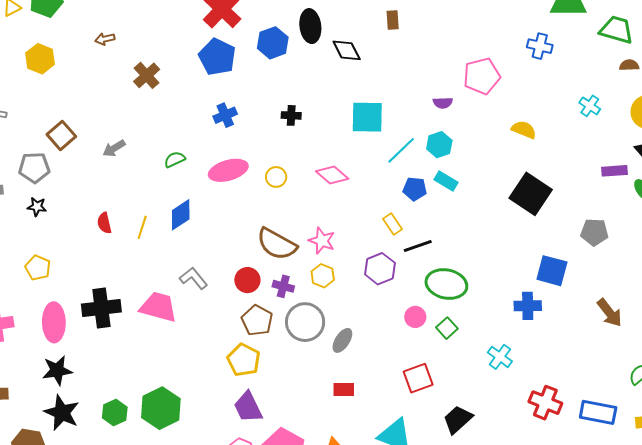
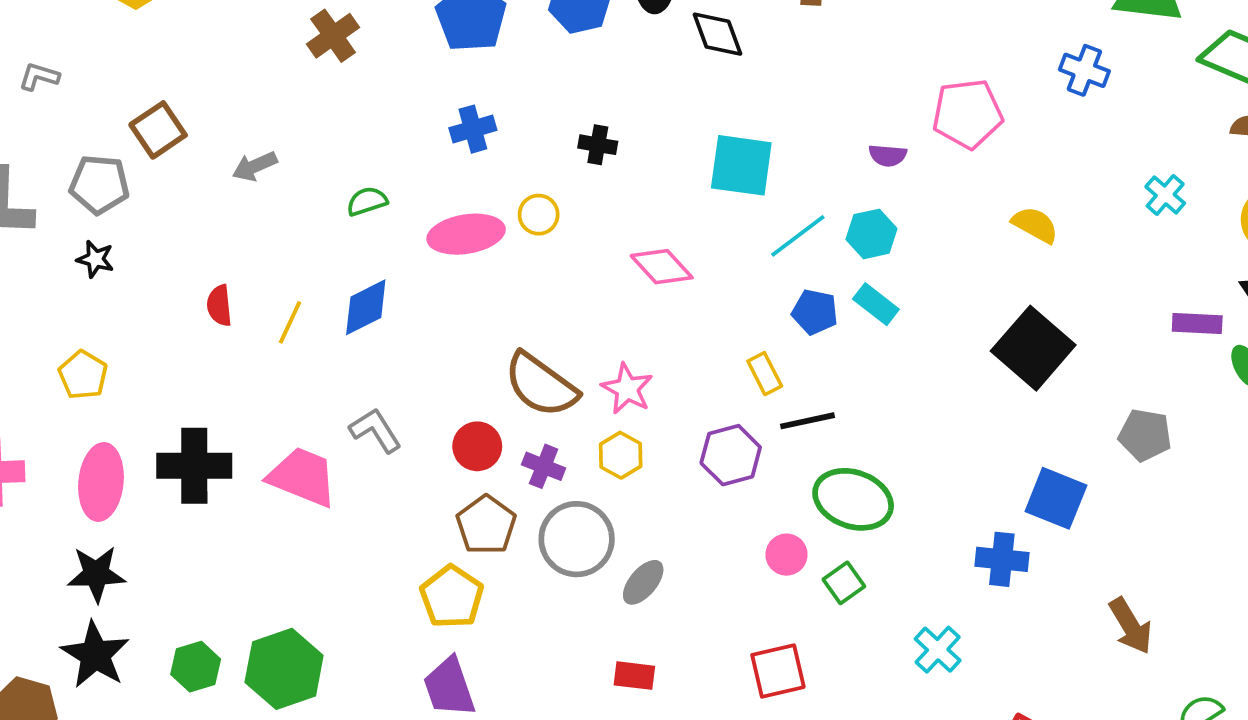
yellow circle: (276, 177) -> (539, 215), moved
brown arrow: (610, 313) -> (1131, 626), moved

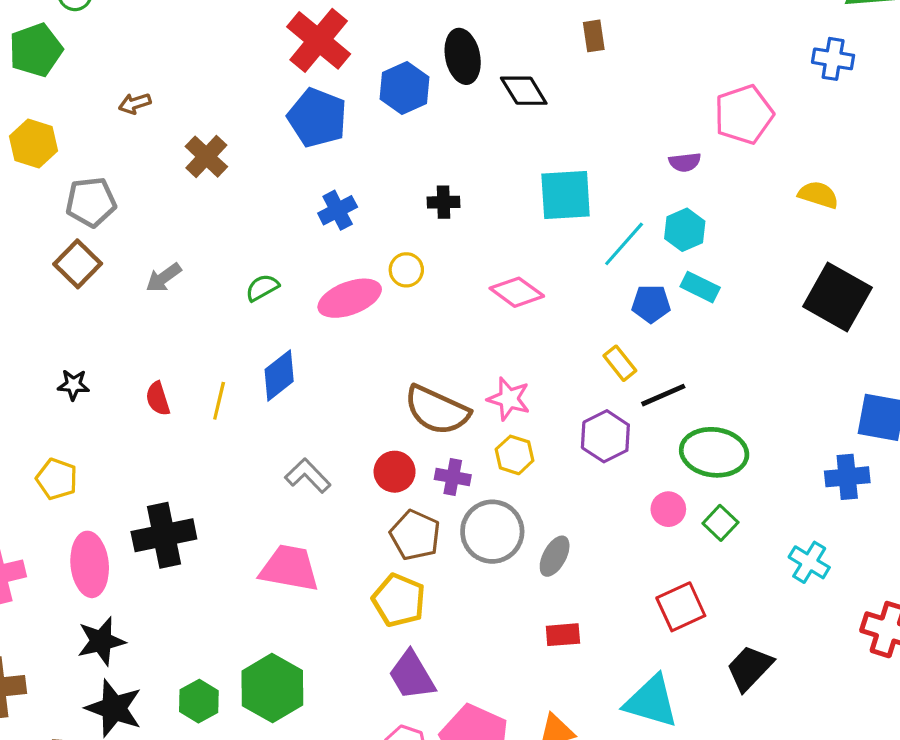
gray pentagon: (99, 184) -> (91, 202), moved
black star: (95, 259) -> (73, 385), moved
pink trapezoid: (303, 477) -> (289, 568), moved

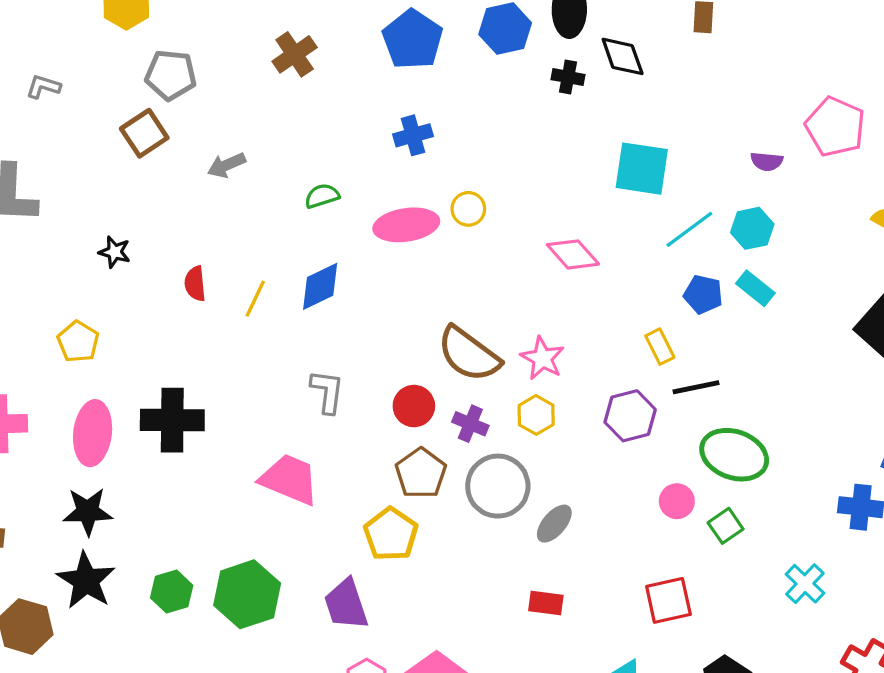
pink pentagon: (744, 114) -> (835, 127), turned 30
black cross: (443, 202) -> (568, 77), moved
gray L-shape: (308, 476) -> (327, 392), turned 39
purple trapezoid: (412, 675) -> (346, 604), moved

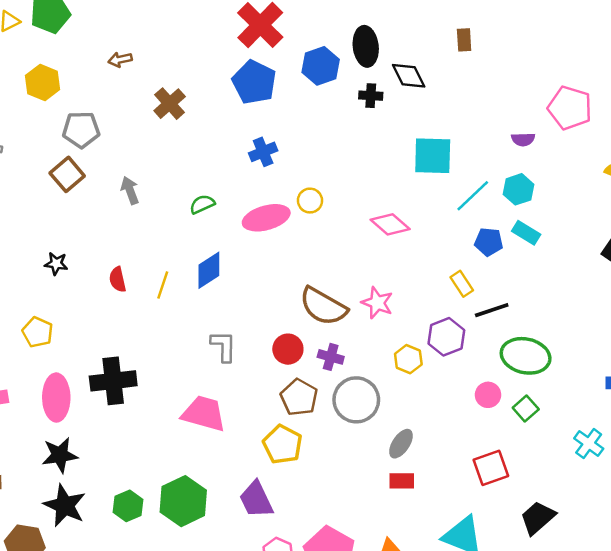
gray arrow: (226, 165) -> (130, 190), turned 100
yellow hexagon: (536, 415) -> (408, 359), moved
gray ellipse: (554, 524) -> (401, 444), moved

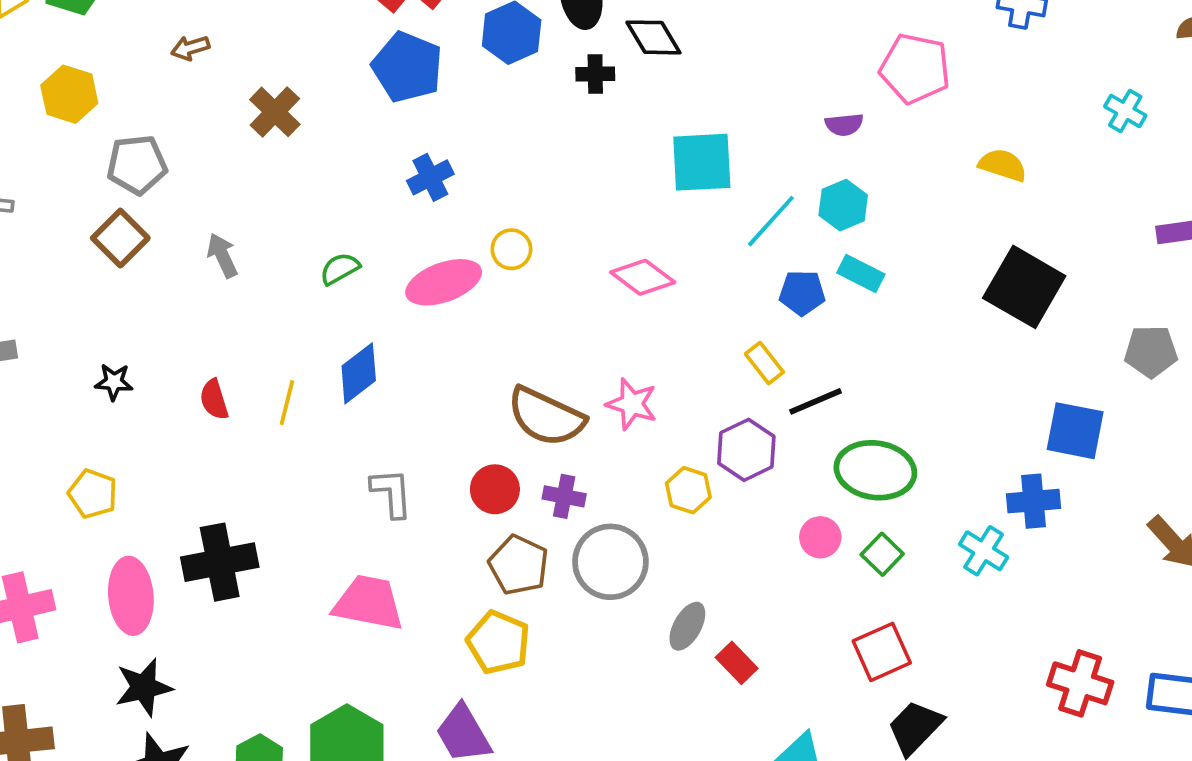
cyan cross: (589, 443) -> (984, 551), moved
red square: (491, 468) -> (882, 652), moved
red rectangle: (402, 481) -> (737, 663), moved, turned 50

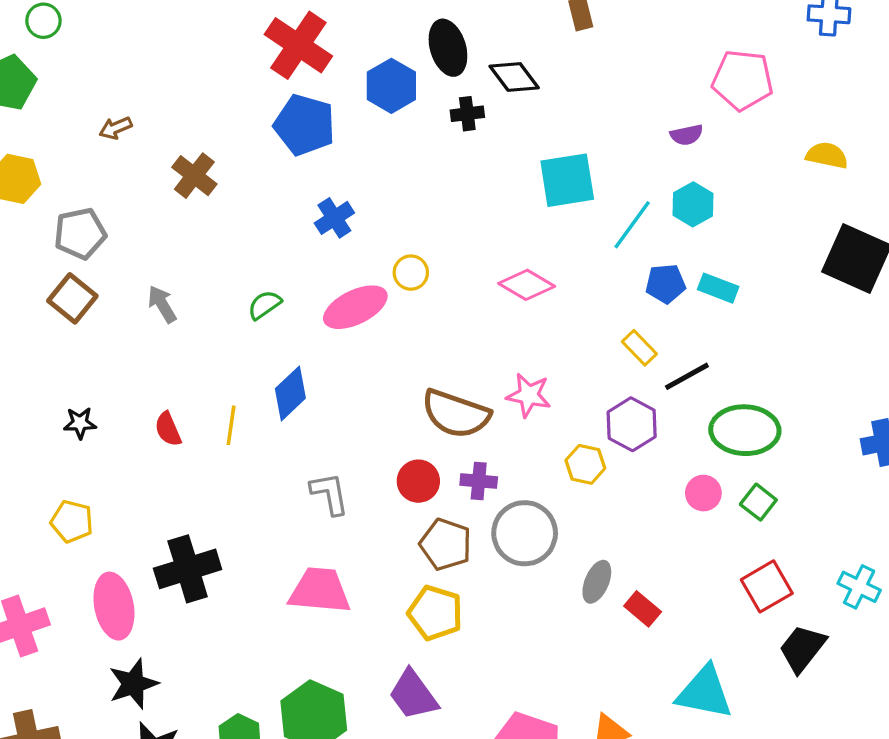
cyan rectangle: (861, 273) -> (718, 288), moved
cyan cross: (984, 551) -> (859, 587), moved

